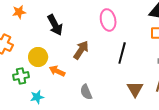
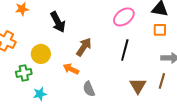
pink ellipse: (108, 20) -> (124, 17), moved, turned 65
orange arrow: (57, 71) -> (71, 69), moved

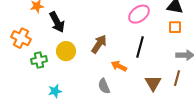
black arrow: (58, 22) -> (57, 22), moved
yellow circle: (41, 54) -> (66, 51), moved
orange arrow: (71, 69) -> (119, 66), moved
green cross: (24, 73) -> (39, 60), moved

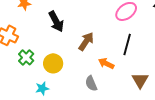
black arrow: (57, 22) -> (56, 21), moved
yellow circle: (66, 51) -> (53, 63), moved
green cross: (39, 60) -> (26, 57), turned -35

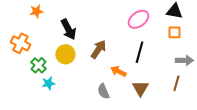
yellow circle: (53, 63) -> (65, 54), moved
brown triangle: (140, 80) -> (140, 88), moved
cyan star: (42, 88) -> (48, 83), moved

